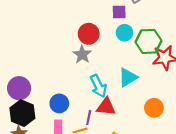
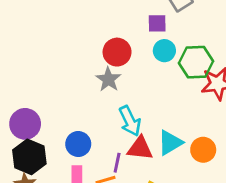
cyan triangle: (128, 77) -> (170, 143), moved

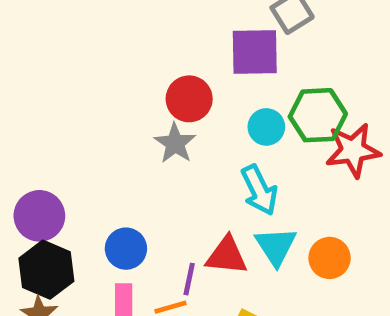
purple square: (157, 23) -> (255, 52), size x1.6
cyan circle: (164, 51) -> (266, 127), moved
cyan arrow: (130, 121) -> (259, 190), moved
cyan triangle: (170, 143) -> (276, 246), turned -32

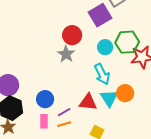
purple square: (255, 52) -> (100, 15), turned -30
orange circle: (330, 258) -> (125, 93), moved
purple line: (189, 279) -> (64, 112), moved, turned 48

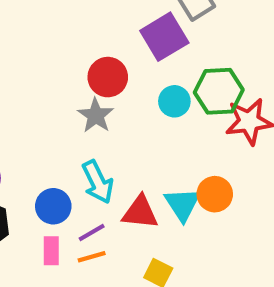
cyan arrow: (102, 74) -> (98, 182), moved

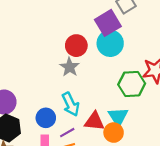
green hexagon: (219, 91) -> (132, 84), moved
cyan circle: (174, 101) -> (110, 43), moved, size x1.5
orange circle: (215, 194) -> (114, 133), moved

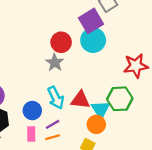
green hexagon: (132, 84) -> (120, 99), moved
red triangle: (94, 121) -> (80, 100), moved

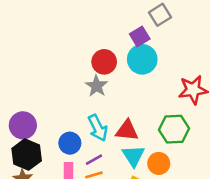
purple square: (91, 21) -> (140, 36), size x0.7
cyan triangle: (101, 109) -> (133, 156), moved
orange circle: (96, 124) -> (159, 163), moved

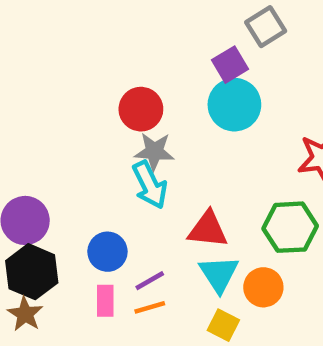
red circle: (104, 62) -> (141, 109), moved
gray star: (97, 86) -> (154, 151), turned -30
cyan arrow: (98, 128) -> (150, 185), moved

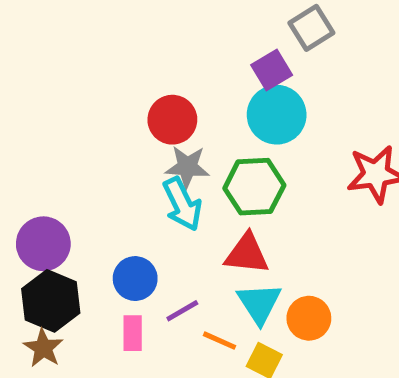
green hexagon: (290, 227) -> (254, 187), moved
orange line: (150, 307) -> (220, 341), moved, turned 40

